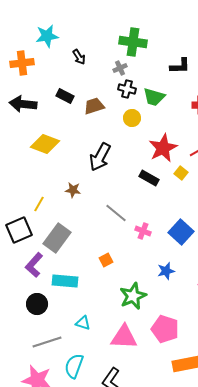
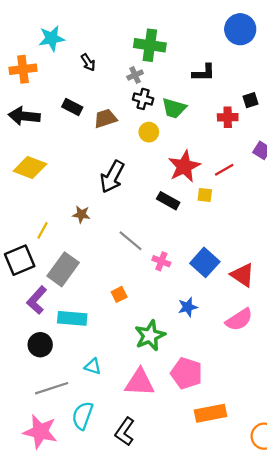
yellow diamond: (45, 144) -> (30, 168), moved
yellow square: (181, 173) -> (205, 195), turned -32

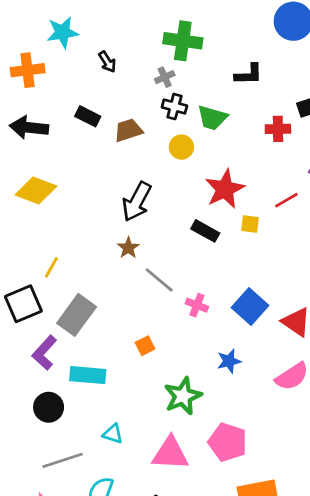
red line: (224, 170) -> (286, 200), moved
brown star: (81, 214) -> (128, 248), moved, turned 30

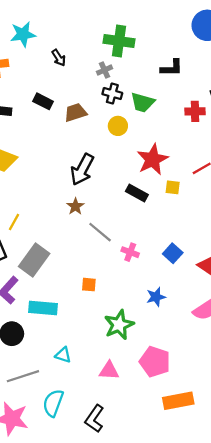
blue square: (250, 307) -> (173, 253), size x0.7
orange square: (145, 346) -> (89, 285), turned 32
pink triangle: (170, 453) -> (109, 371), size x0.7

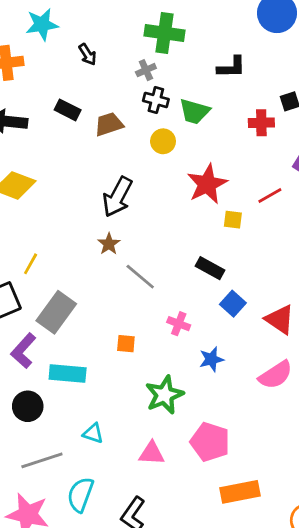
black rectangle: (137, 193) -> (210, 268), moved
pink cross: (130, 252) -> (179, 324), moved

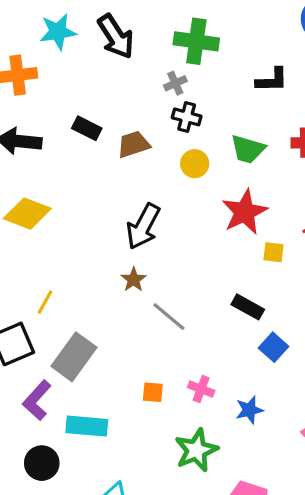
black arrow: (88, 54) -> (116, 37), moved, size x1.8
green trapezoid: (194, 111) -> (248, 149), moved
pink cross: (179, 324) -> (201, 389), moved

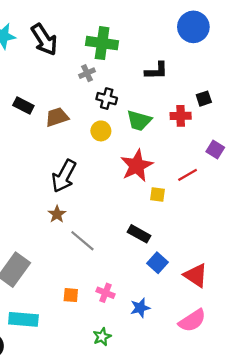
black cross: (187, 117) -> (107, 99), moved
green star: (196, 450) -> (102, 337), size x0.6

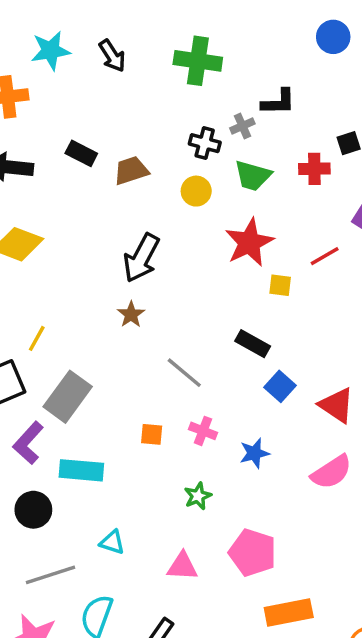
blue circle: (193, 27) -> (333, 37), size x0.7
black arrow: (44, 40) -> (112, 56), size x0.7
gray cross: (87, 73) -> (242, 126), moved
gray line: (82, 241) -> (184, 373), moved

